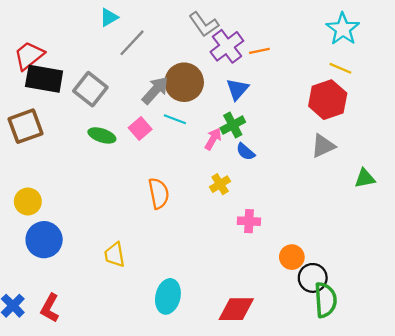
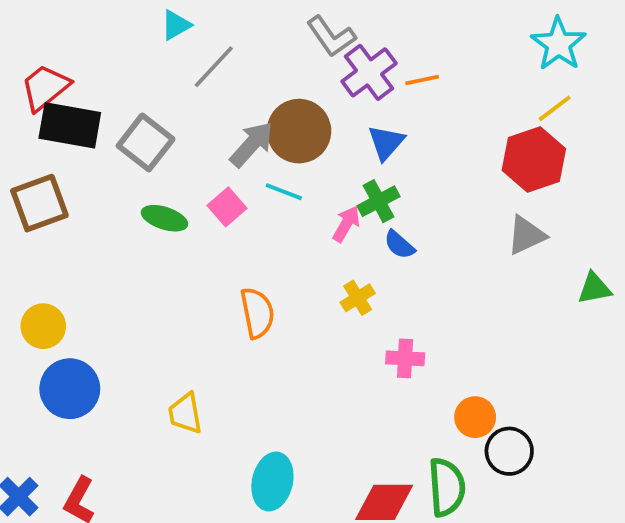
yellow line: (340, 68) -> (555, 108), turned -60
green semicircle: (325, 300) -> (447, 487), moved

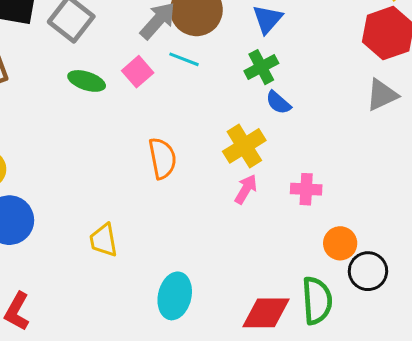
pink arrow: (346, 224) -> (246, 189), moved
yellow cross: (358, 298) -> (244, 146), size x1.5
pink cross: (405, 358) -> (306, 189), moved

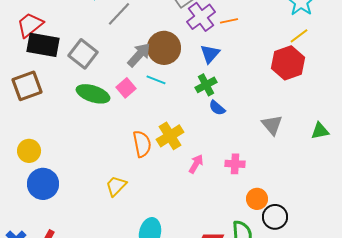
green ellipse: (87, 81) -> (93, 94), size x1.4
gray triangle: (382, 95) -> (272, 125), moved, turned -45
yellow cross: (244, 146) -> (170, 136), moved
yellow trapezoid: (104, 240) -> (116, 186), moved, turned 55

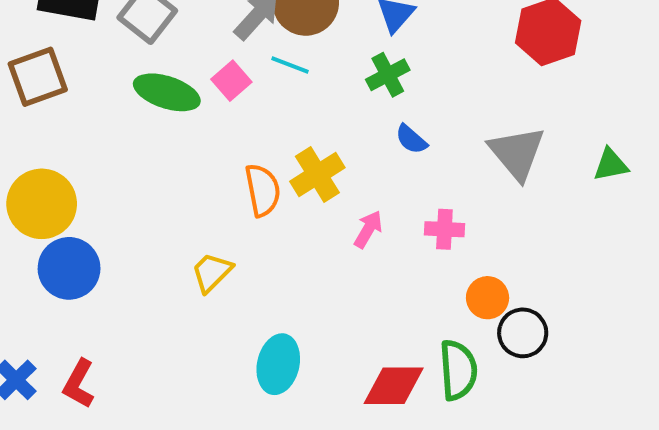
blue semicircle: (217, 108) -> (411, 139), moved
gray triangle: (272, 125) -> (517, 153), size x1.4
yellow circle: (29, 151) -> (42, 204), size x1.5

